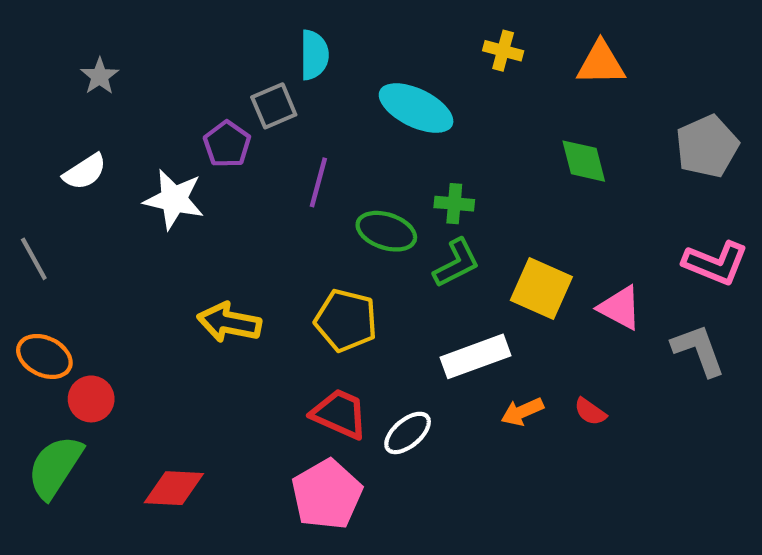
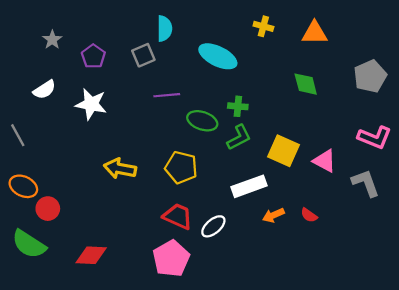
purple pentagon: (227, 144) -> (93, 56), moved
purple line: (318, 182) -> (167, 95), turned 70
green semicircle: (55, 467) -> (29, 244), turned -90

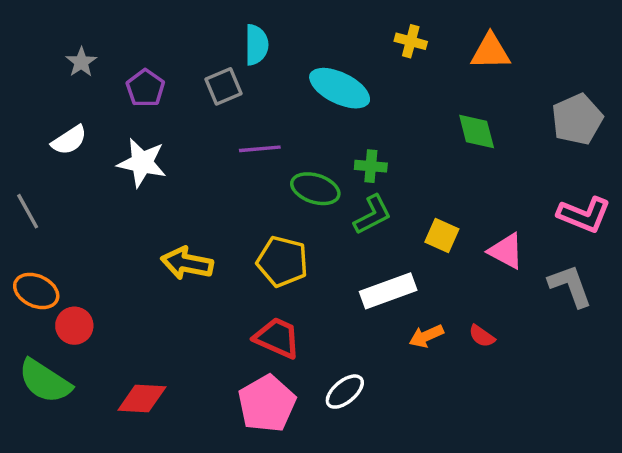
yellow square: (283, 151) -> (442, 235), size x0.7
white ellipse: (213, 226) -> (345, 392), moved

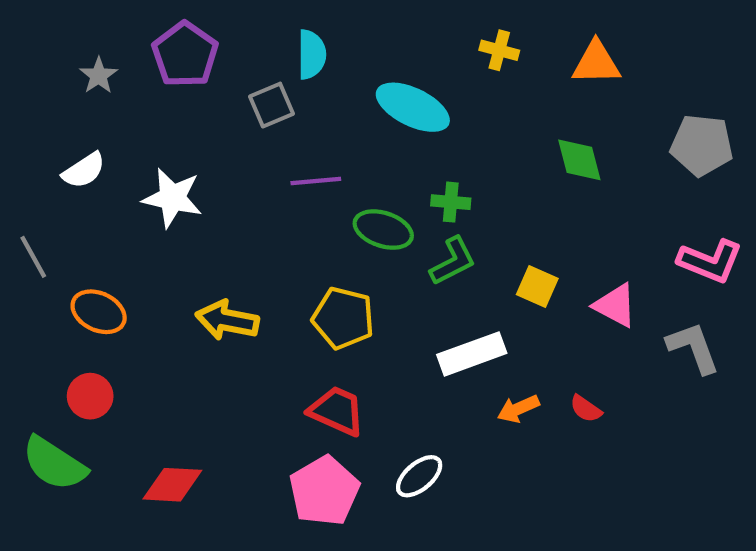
purple pentagon: (145, 88) -> (185, 54), moved, size x1.4
gray pentagon: (577, 119) -> (702, 145), turned 30
orange ellipse: (36, 291) -> (99, 312), moved

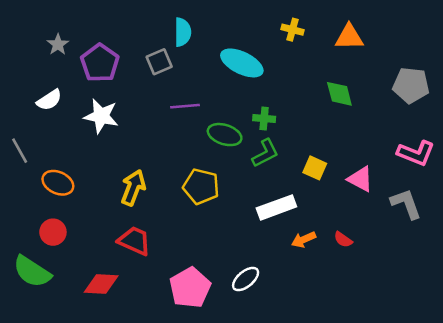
purple pentagon: (185, 54) -> (100, 63), moved
yellow arrow: (227, 320) -> (133, 188), turned 100
red trapezoid: (337, 411) -> (134, 241), moved

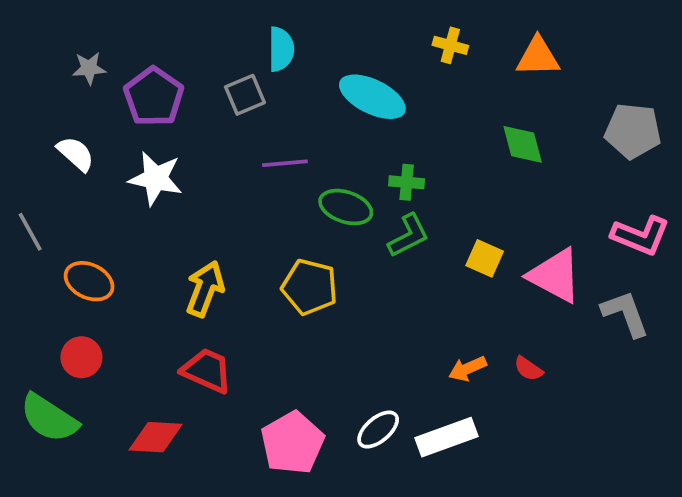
gray star: (58, 44) -> (89, 68), turned 30
white semicircle: (49, 100) -> (76, 154), turned -105
pink triangle: (360, 179) -> (555, 275), size x1.4
white rectangle: (276, 207) -> (447, 437), moved

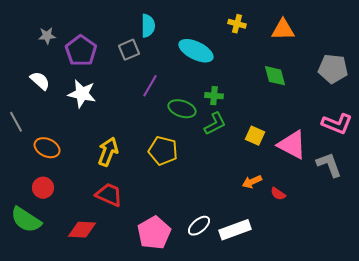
purple line: (285, 163) -> (150, 86), turned -55
orange arrow: (467, 369) -> (252, 182), moved

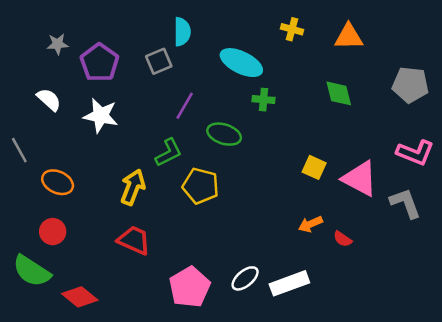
green cross: (214, 96) -> (264, 100), moved
green L-shape: (215, 124) -> (169, 153), moved
red diamond: (82, 230) -> (80, 297), moved, turned 36

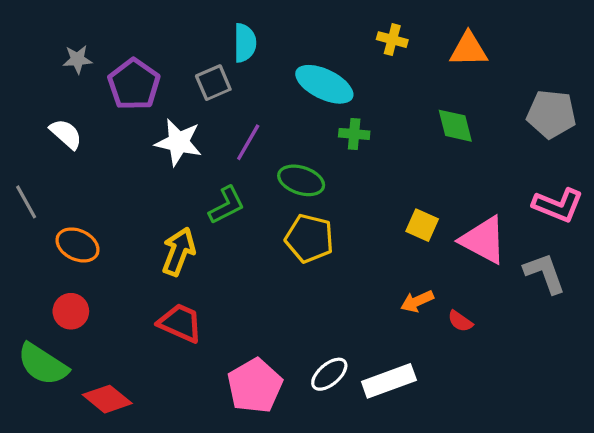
white star: (101, 116) -> (179, 142), moved
yellow pentagon: (201, 186) -> (309, 238), moved

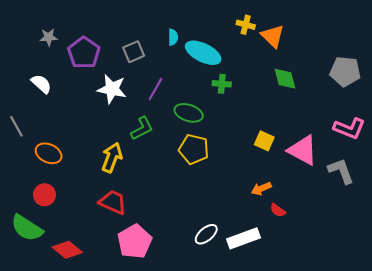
cyan semicircle: (245, 43) -> (173, 37), moved, size x0.7
orange triangle: (468, 49) -> (273, 36), moved, turned 45
red semicircle: (460, 321) -> (278, 210), moved
pink pentagon: (255, 386) -> (135, 241), moved

